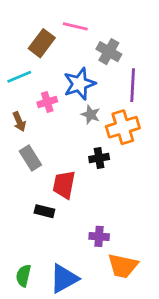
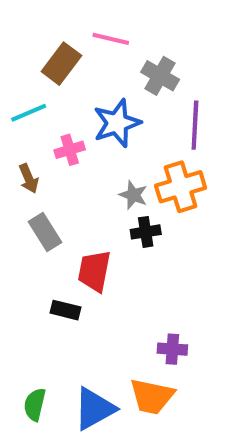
gray star: (91, 115) -> (133, 195), moved
purple cross: (99, 236) -> (172, 349), moved
orange trapezoid: (123, 266) -> (152, 396), moved

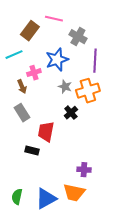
brown arrow: (29, 179) -> (22, 87), moved
gray star: (133, 195) -> (65, 87), moved
black cross: (146, 232) -> (71, 113), turned -32

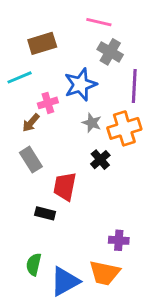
pink line: (54, 19) -> (99, 22), moved
brown rectangle: (30, 31) -> (42, 43), turned 36
brown arrow: (22, 87) -> (31, 123), turned 64
green semicircle: (17, 197) -> (34, 264), moved

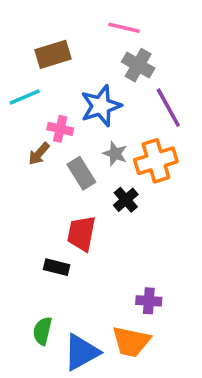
purple line: (134, 86) -> (168, 108), turned -32
pink cross: (48, 103) -> (60, 129), turned 30
gray rectangle: (31, 160) -> (81, 173), moved

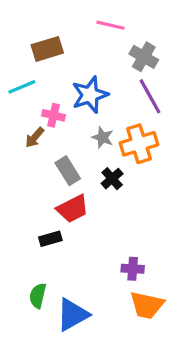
gray cross: (138, 65) -> (144, 57), moved
gray rectangle: (81, 173) -> (68, 171), moved
red trapezoid: (81, 233) -> (73, 209), turned -128
black rectangle: (57, 267) -> (50, 239), turned -30
orange trapezoid: (131, 342) -> (147, 305), moved

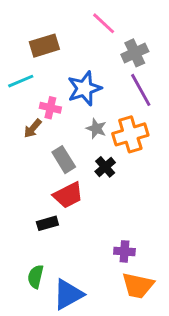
pink line: (111, 25) -> (104, 23), turned 30
gray cross: (144, 57) -> (135, 53), turned 35

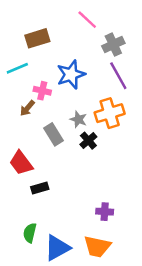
gray star: (96, 128) -> (78, 119), moved
red trapezoid: (68, 195) -> (21, 163), moved, turned 80
orange trapezoid: (138, 285) -> (97, 247), moved

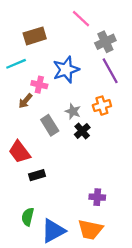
orange cross: (110, 113) -> (102, 106), size x0.7

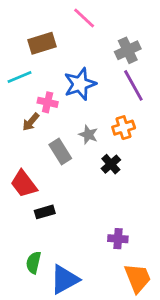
pink line: (81, 19) -> (84, 18), moved
black cross: (82, 131) -> (111, 164), moved
orange trapezoid: (90, 230) -> (138, 278), moved, turned -124

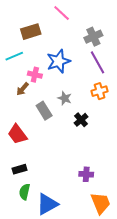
orange cross: (124, 128) -> (100, 91), moved
black rectangle: (45, 212) -> (19, 169), moved

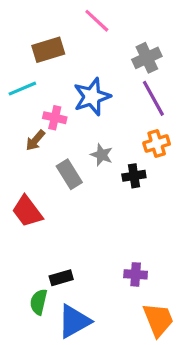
black cross: (81, 120) -> (134, 176), moved, turned 32
black rectangle: (19, 169) -> (61, 278), moved

